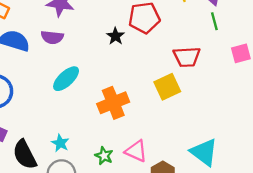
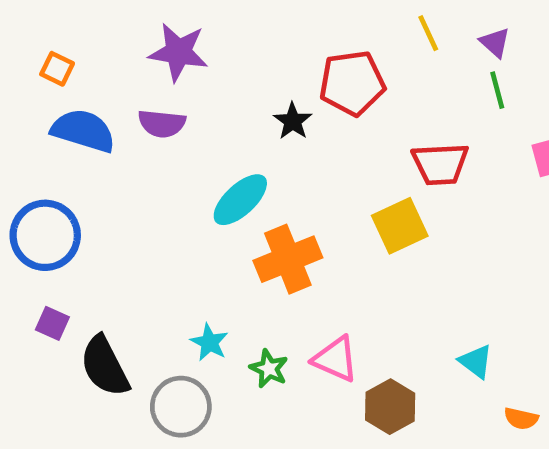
cyan ellipse: (66, 79) -> (240, 200), moved
cyan star: (60, 143) -> (209, 342), moved
cyan triangle: (204, 152) -> (476, 361), size x0.6

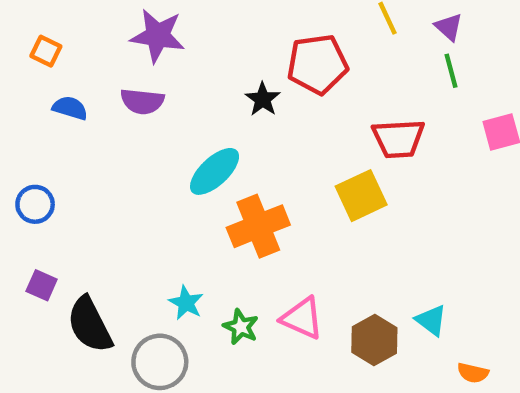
blue semicircle: (83, 131) -> (70, 108), size x0.6
blue circle: (45, 235) -> (35, 204), size x0.6
brown hexagon: (390, 407) -> (374, 340), moved

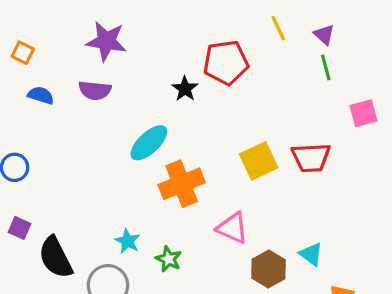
red trapezoid: (398, 139) -> (311, 158), moved
pink triangle: (302, 318) -> (232, 228), moved

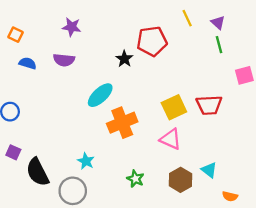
purple star: (106, 41) -> (72, 27), size x0.7
pink triangle: (232, 228) -> (171, 139), moved
green star: (169, 259) -> (135, 179), moved

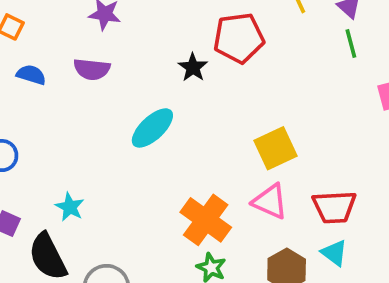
red trapezoid: (209, 105) -> (334, 207), moved
orange cross: (122, 123) -> (206, 220), moved, turned -32
cyan star: (86, 161) -> (70, 207), moved

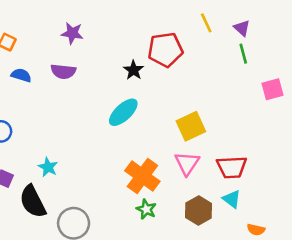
cyan ellipse: (152, 128) -> (123, 112), moved
pink triangle: (270, 201) -> (187, 163), turned 40

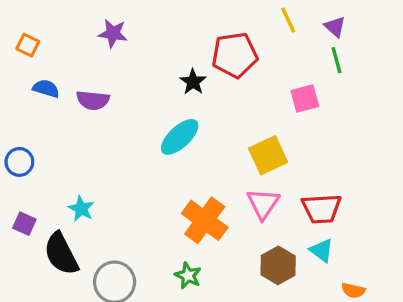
purple semicircle: (63, 71) -> (93, 100), moved
pink square: (273, 89) -> (305, 99), moved
green star: (146, 209) -> (188, 275), moved

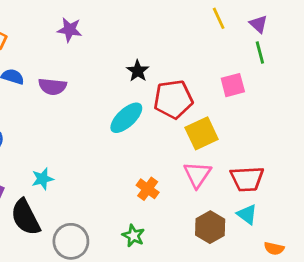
red pentagon: (235, 55) -> (173, 99), moved
cyan star: (81, 209) -> (43, 179), turned 30
orange cross: (205, 220) -> (148, 189), size x0.6

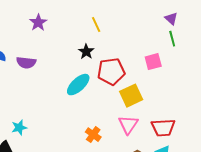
yellow line: (219, 18) -> (96, 25), moved
purple star: (70, 30) -> (38, 23), turned 30

